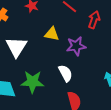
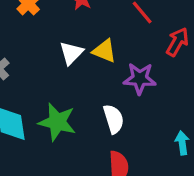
white triangle: (16, 47) -> (71, 53), moved, size x0.7

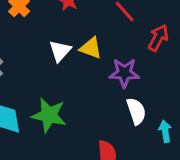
white semicircle: (114, 119) -> (136, 111), moved

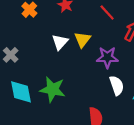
yellow triangle: (91, 48) -> (82, 40), turned 48

